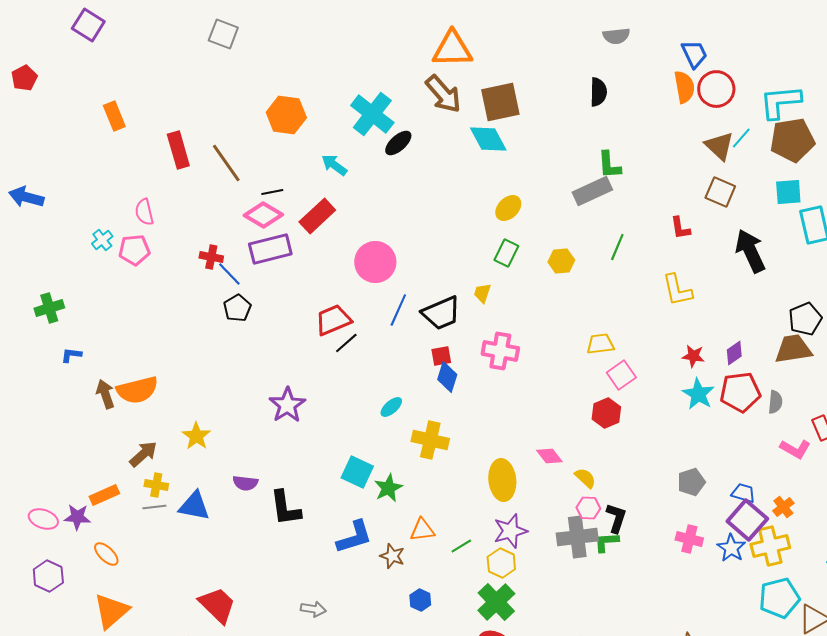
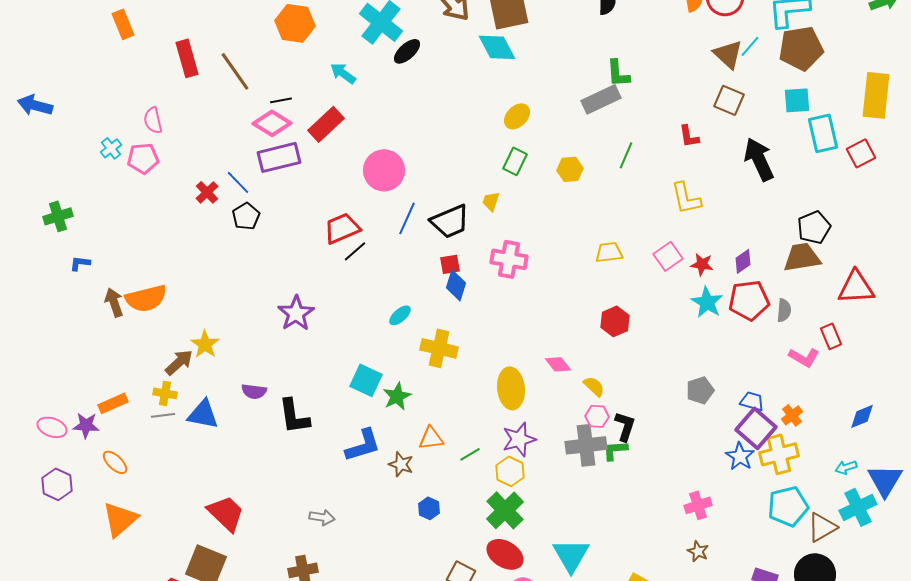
red cross: (211, 257) -> (207, 192), moved, turned 35
pink square: (621, 375) -> (668, 256), moved
brown arrow: (143, 454) -> (179, 362), moved
pink cross: (689, 539) -> (698, 505), moved, turned -32

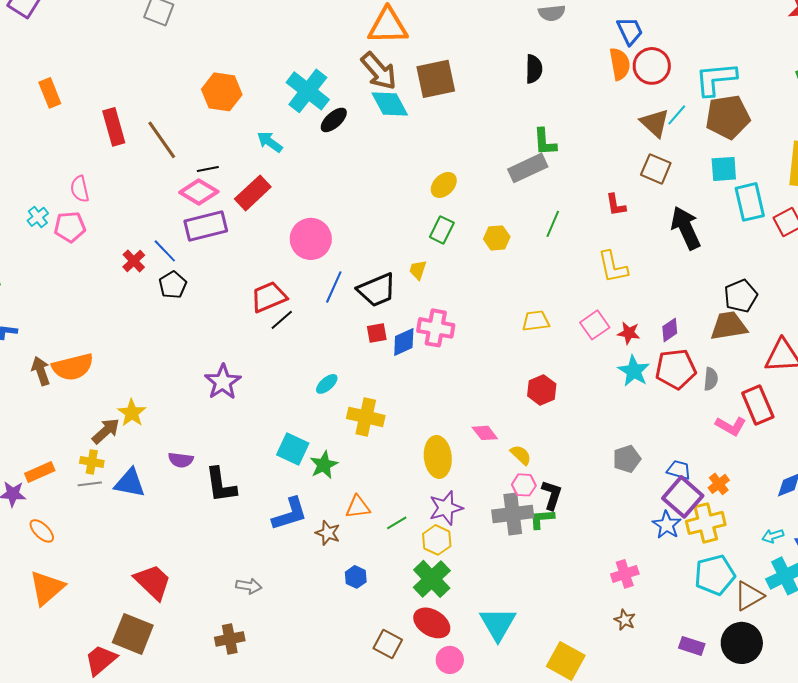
cyan diamond: (497, 47) -> (390, 104), moved
blue diamond: (456, 285) -> (404, 342), moved, turned 48
red rectangle: (831, 336) -> (758, 405), size x1.5

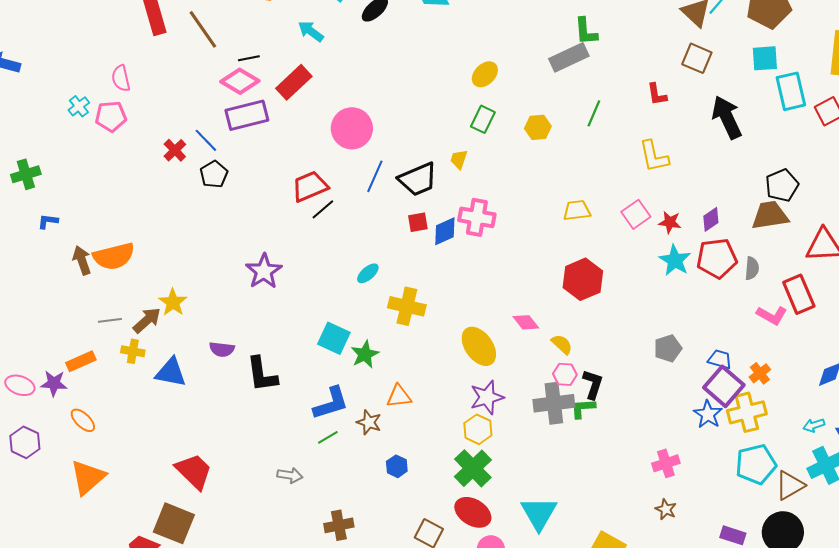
red hexagon: (542, 390) -> (583, 279), size x1.4
yellow ellipse: (438, 457) -> (479, 346), turned -30
gray line: (90, 484) -> (110, 320), moved
green line: (397, 523) -> (328, 437), moved
brown cross: (230, 639) -> (339, 525), moved

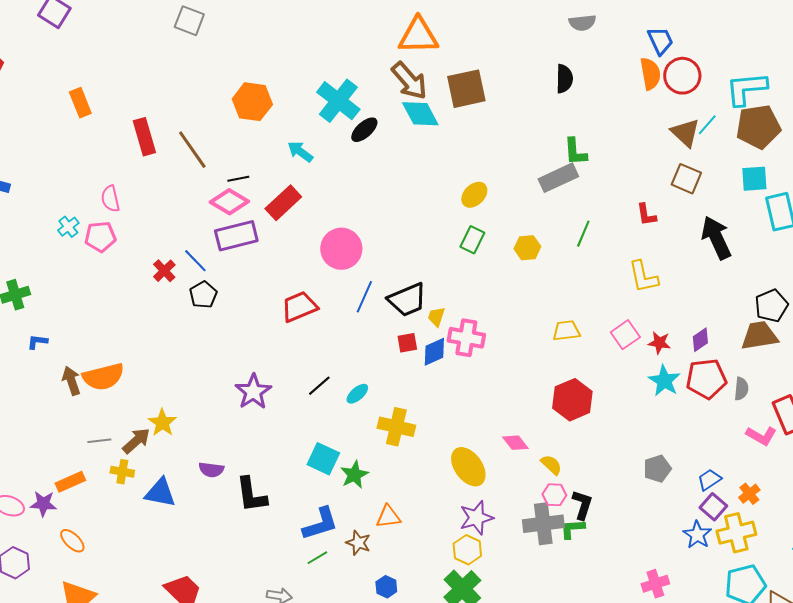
yellow trapezoid: (459, 159) -> (436, 317), moved
black line: (323, 209) -> (319, 386), moved
blue trapezoid: (720, 359) -> (709, 480), turned -50
purple square: (724, 386) -> (713, 507), size x0.7

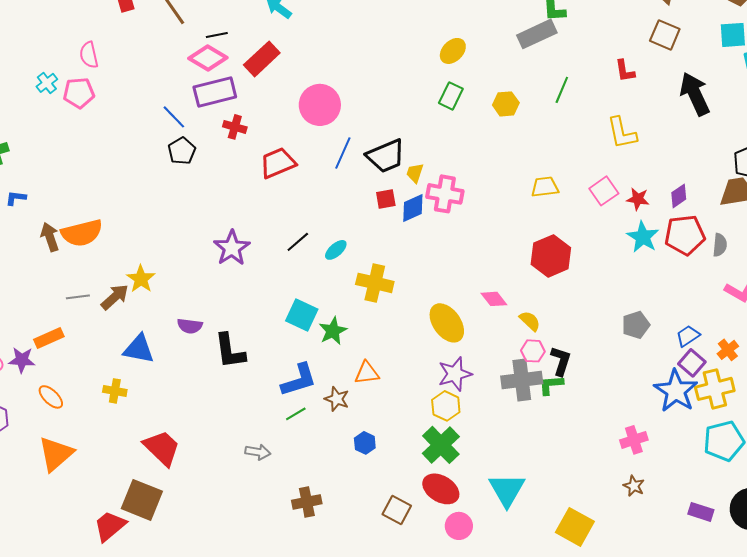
red cross: (164, 271) -> (235, 127), moved, turned -30
yellow cross: (122, 472) -> (115, 391), moved
blue star: (697, 535) -> (676, 391), size x1.5

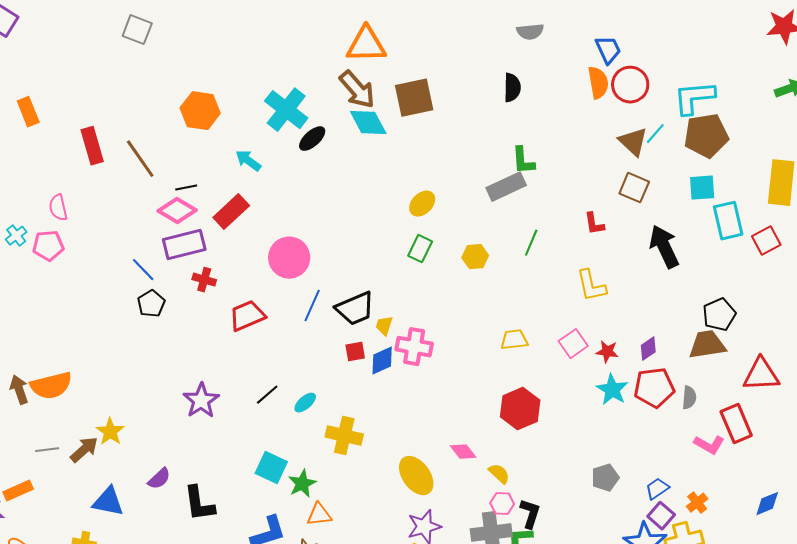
purple semicircle: (190, 326) -> (159, 479), turned -50
orange triangle: (367, 373) -> (319, 515), moved

